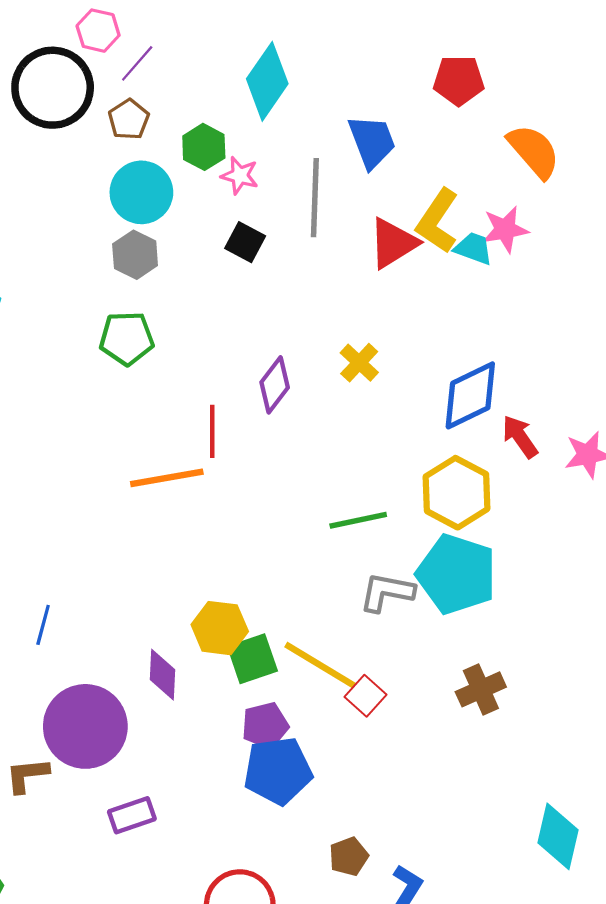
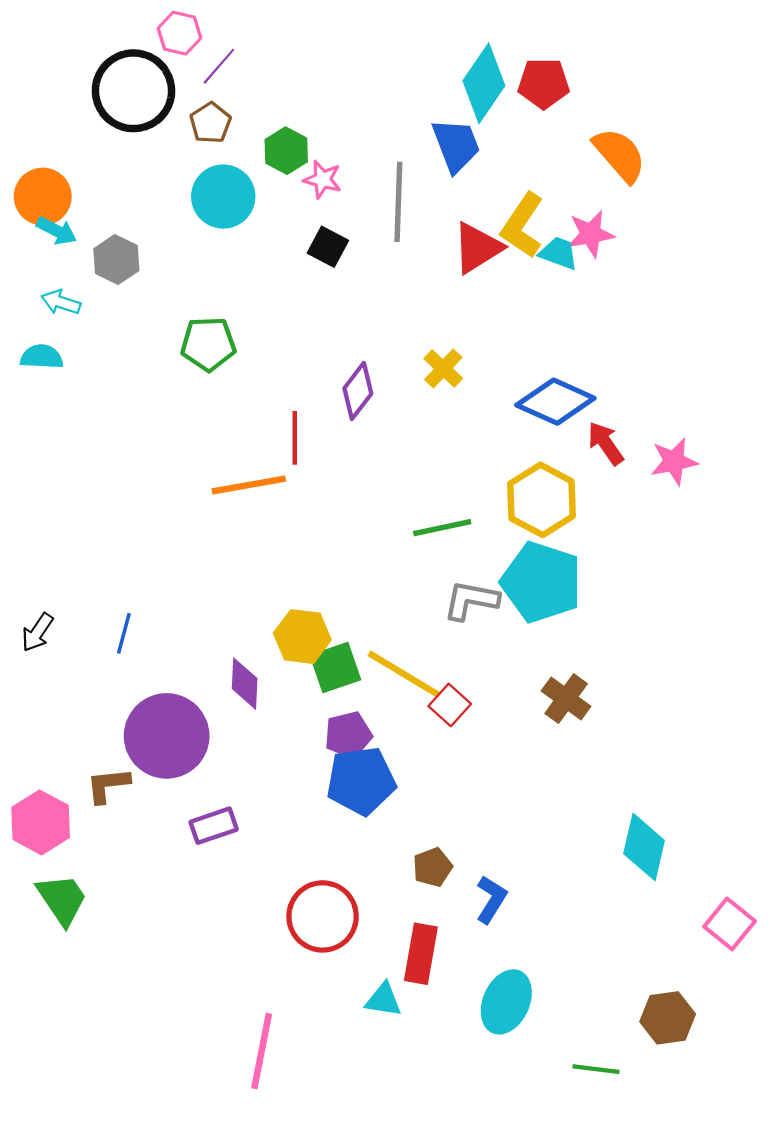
cyan diamond: (267, 81) -> (484, 83), moved
gray hexagon: (135, 255) -> (116, 260), moved
blue diamond: (470, 395) -> (555, 402), turned 50
brown cross: (481, 689) -> (566, 699), turned -30

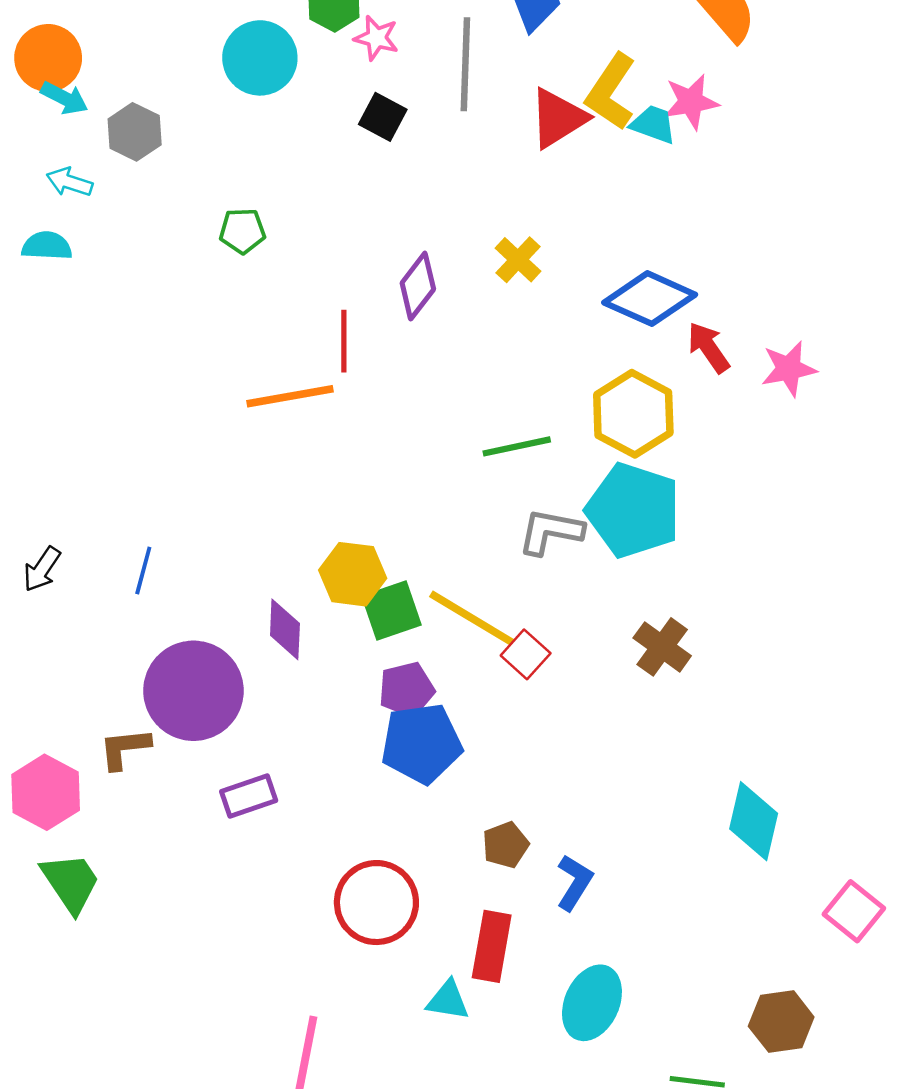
green pentagon: (208, 344) -> (242, 231), size x0.7

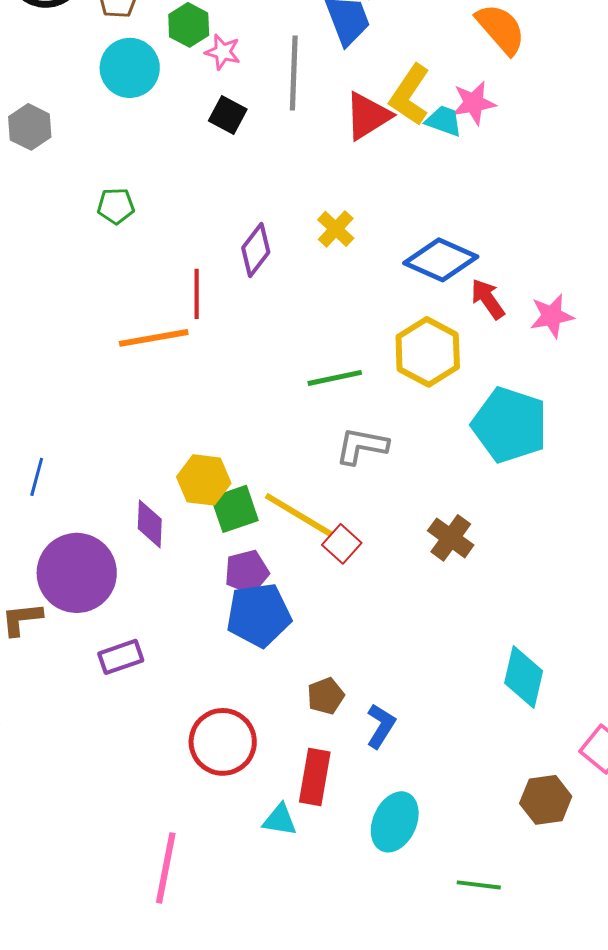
cyan pentagon: (633, 510) -> (510, 425), moved
brown hexagon: (781, 1022) -> (546, 800), moved

